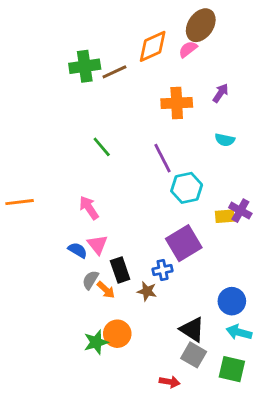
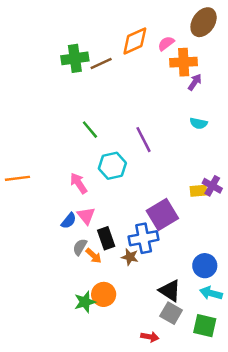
brown ellipse: (201, 25) -> (204, 22), moved
orange cross: (177, 103) -> (184, 62), moved
cyan hexagon: (187, 188) -> (112, 166), moved
blue semicircle: (78, 250) -> (69, 221), turned 98
blue cross: (163, 270) -> (144, 238), size x1.6

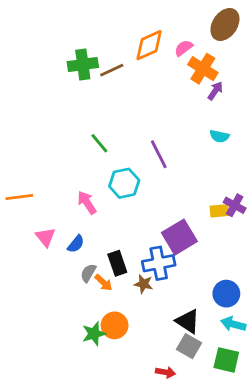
orange cross: (184, 62) -> (203, 69), turned 35
pink triangle: (86, 216) -> (46, 237), moved

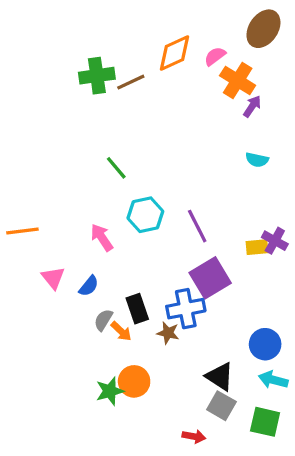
purple line: (159, 154) -> (197, 226), moved

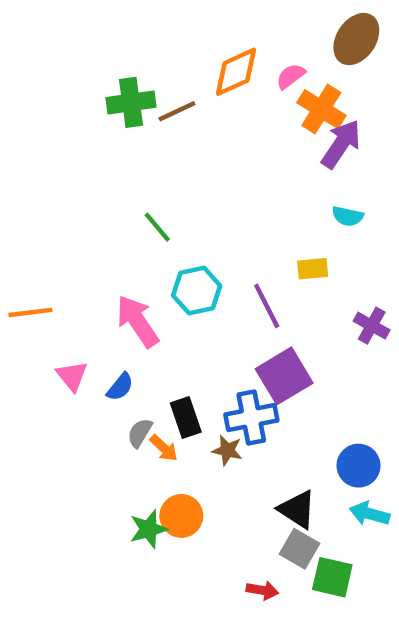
purple arrow: (252, 106) -> (341, 144), size x1.6
pink arrow: (102, 237) -> (138, 321), size x1.4
yellow rectangle: (257, 247) -> (313, 269), moved
green square: (265, 422) -> (332, 577), moved

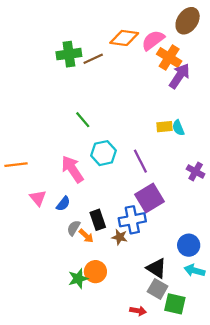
orange diamond: (236, 72) -> (124, 38), turned 32
pink semicircle: (291, 76) -> (153, 40), size x1.5
cyan semicircle: (348, 216) -> (178, 128), moved, turned 56
yellow rectangle: (313, 269) -> (164, 127), moved

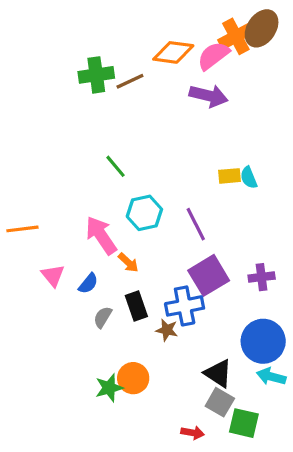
orange cross: (169, 58) -> (236, 36), moved, turned 30
purple arrow: (179, 76) -> (209, 96), moved, turned 70
purple cross: (196, 172) -> (262, 277), moved, turned -36
orange arrow: (86, 236) -> (128, 263), moved
blue circle: (189, 245) -> (263, 341), size x1.4

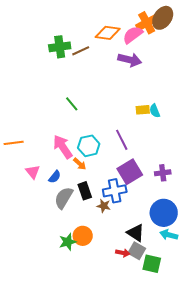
cyan hexagon: (144, 213) -> (89, 146), moved
gray semicircle: (103, 317) -> (64, 198), size x1.6
red arrow: (193, 433) -> (123, 253), moved

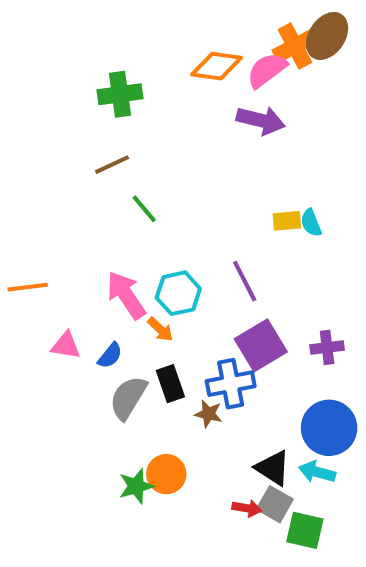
brown line: (81, 51) -> (112, 165), moved
pink triangle: (33, 172) -> (66, 345), turned -42
cyan arrow: (169, 235) -> (317, 472), moved

